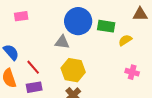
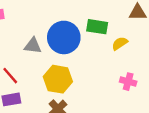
blue circle: (78, 21) -> (64, 37), moved
gray triangle: (62, 42) -> (33, 46), moved

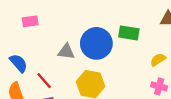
yellow semicircle: (120, 43) -> (158, 60), moved

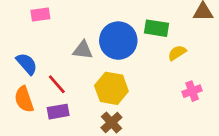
yellow semicircle: (158, 60) -> (177, 53), moved
pink cross: (159, 86) -> (192, 91), turned -35

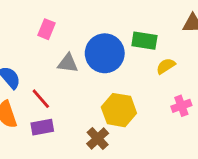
pink rectangle: (40, 15) -> (46, 29), moved, turned -60
yellow hexagon: (111, 88) -> (119, 110), moved

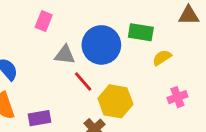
red line: (41, 99) -> (83, 82), moved

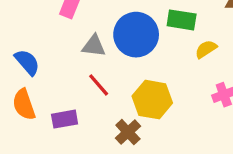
red line: (83, 82) -> (99, 85), moved

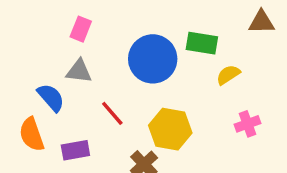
gray triangle: (94, 46) -> (79, 71), moved
blue semicircle: (27, 62) -> (51, 98), moved

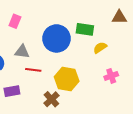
gray triangle: (79, 71) -> (22, 52), moved
red line: (112, 113) -> (33, 70), turned -42

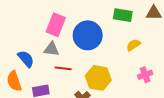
pink rectangle: (15, 21) -> (56, 25), moved, size x1.5
green rectangle: (85, 29) -> (123, 15), moved

